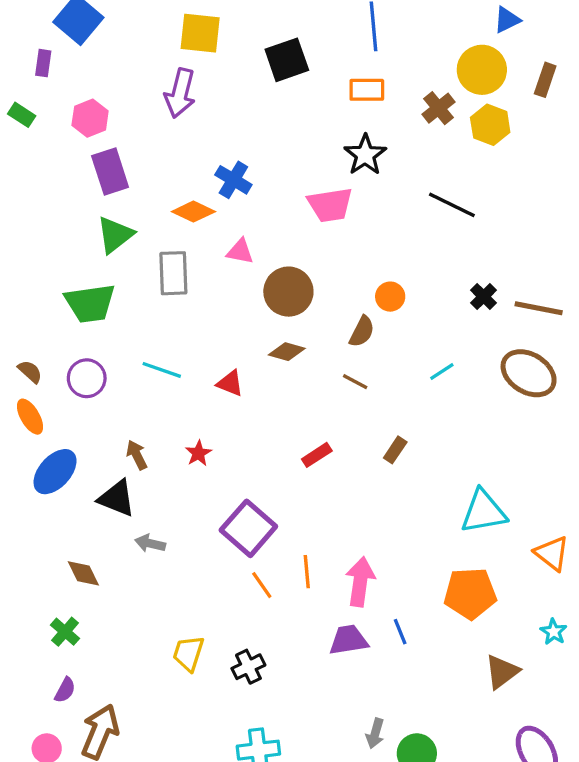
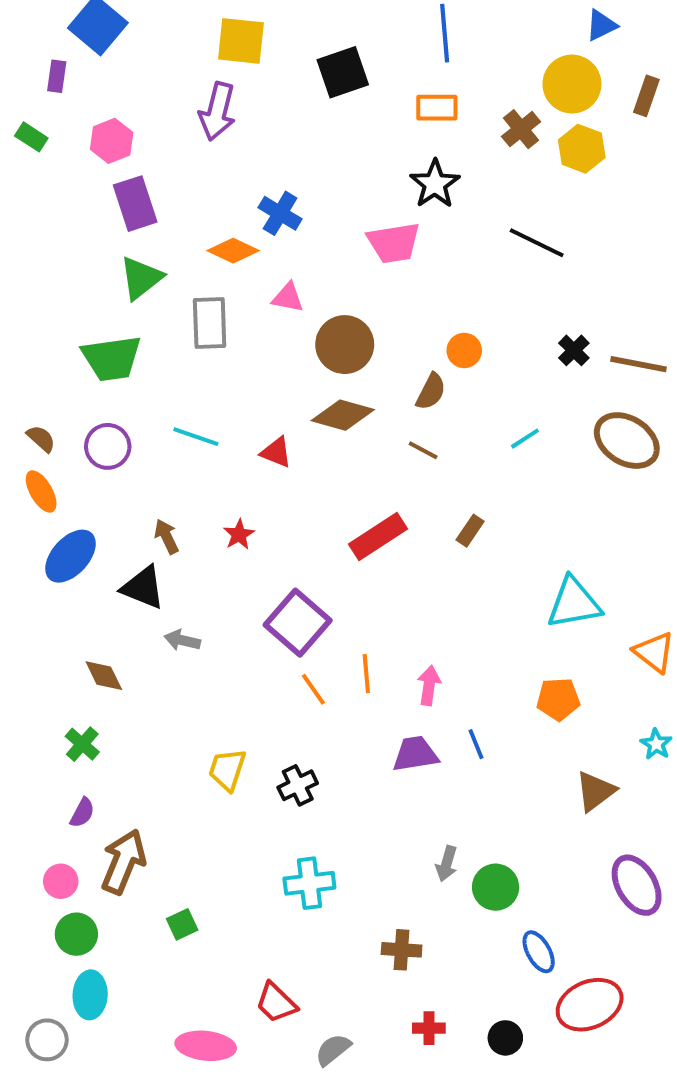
brown diamond: (287, 352) -> (343, 415), size x1.4
red rectangle: (317, 455) -> (378, 537), size x1.6
pink arrow: (360, 582) -> (429, 685), size x0.7
orange pentagon: (470, 593) -> (558, 699), size x0.7

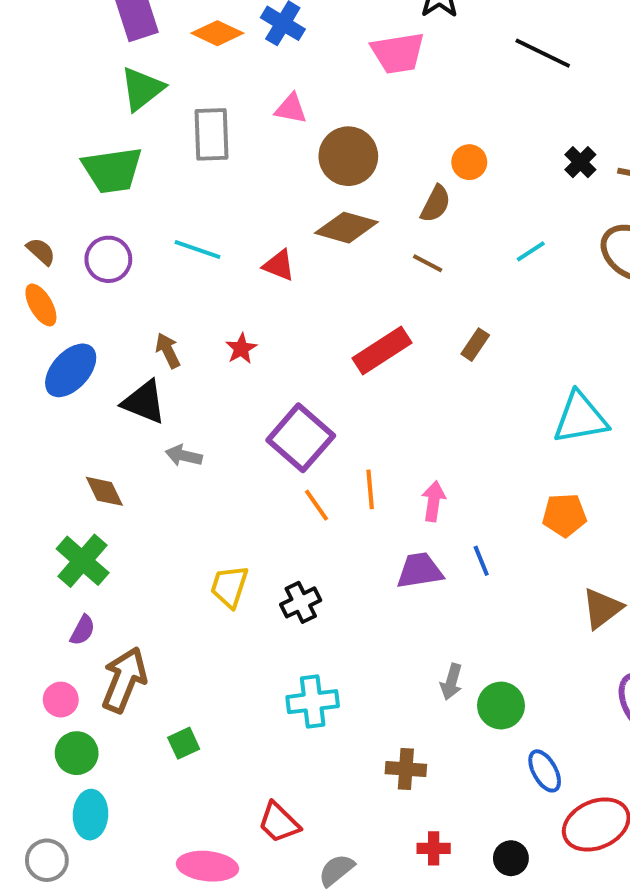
orange diamond: (233, 251) -> (217, 33), moved
green cross: (82, 744) -> (83, 561), size x1.5

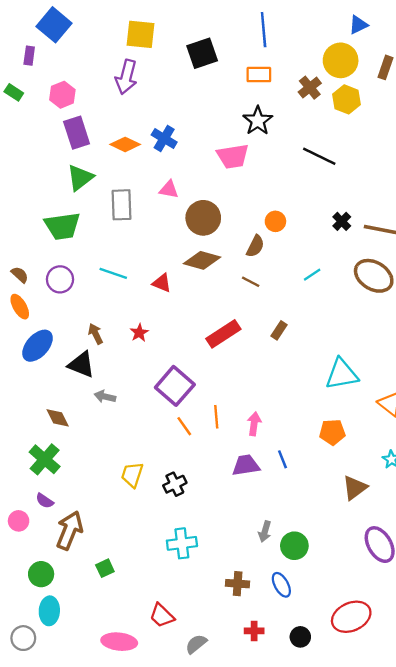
purple semicircle: (83, 630) -> (45, 501), turned 96
pink circle: (61, 700) -> (19, 521), moved
blue ellipse: (545, 771) -> (281, 585), moved

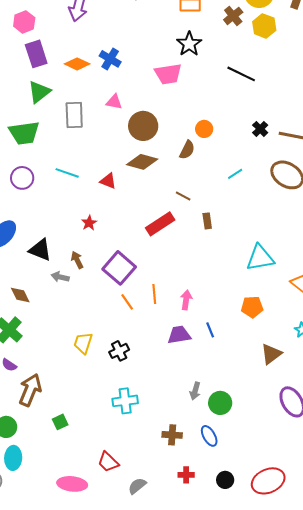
brown line: (251, 282) -> (183, 196), moved
brown rectangle: (279, 330) -> (207, 221), turned -42
brown arrow: (96, 334) -> (77, 260), moved
red ellipse: (351, 617) -> (268, 481), moved

